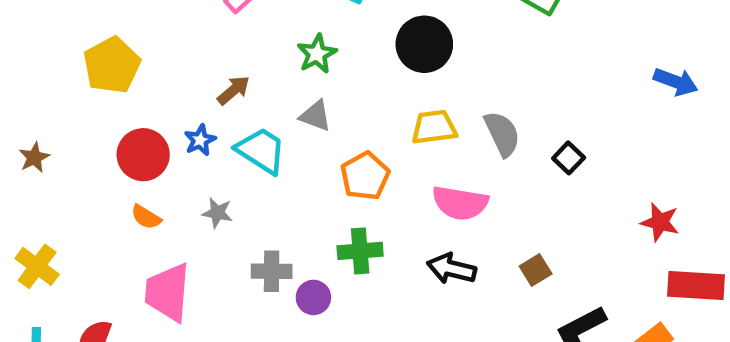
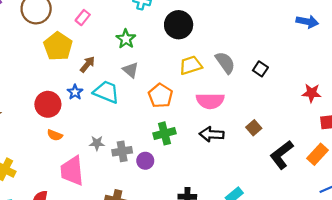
yellow pentagon: (112, 65) -> (58, 46), moved
gray triangle: (315, 116) -> (130, 70), turned 30
gray star: (217, 213) -> (97, 143), moved

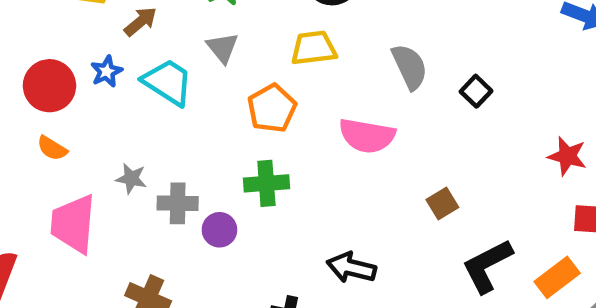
yellow trapezoid: (191, 65) -> (314, 48), moved
black arrow: (212, 134) -> (351, 268), moved

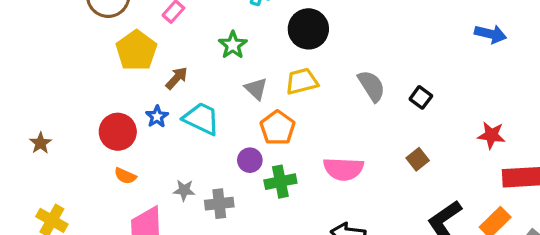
gray triangle: (222, 48) -> (256, 89), moved
pink semicircle: (367, 136) -> (343, 169), moved
brown square: (442, 203) -> (418, 159), moved
purple circle: (219, 230) -> (250, 160), moved

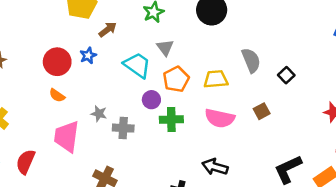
yellow trapezoid: (302, 81) -> (216, 79), moved
cyan trapezoid: (201, 119) -> (137, 65), moved
brown square: (418, 159) -> (262, 111), moved

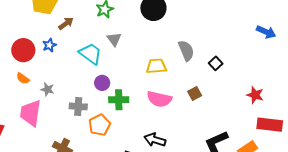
orange pentagon: (176, 79) -> (100, 125), moved
gray star: (99, 114) -> (47, 89), moved

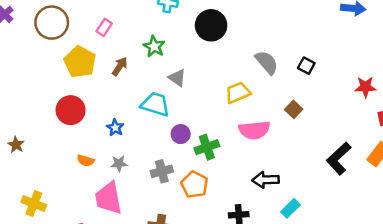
brown arrow: (66, 23) -> (120, 66), moved
blue star: (49, 45) -> (115, 128), moved
red circle: (23, 50) -> (71, 110), moved

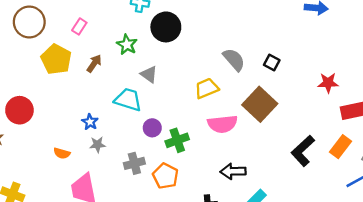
black circle: (211, 25) -> (166, 27), moved
brown square: (294, 109) -> (260, 104), size x2.0
red circle: (71, 110) -> (19, 110), moved
gray star: (119, 164) -> (98, 145), moved

